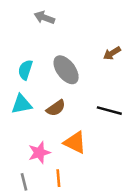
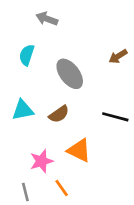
cyan semicircle: (25, 70) -> (27, 55), moved
orange line: (58, 178) -> (62, 188), turned -30

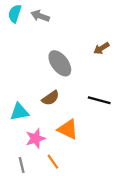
cyan semicircle: (27, 55) -> (15, 14), moved
cyan triangle: (23, 110) -> (19, 112), moved

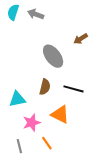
brown arrow: (101, 48) -> (81, 39), moved
brown semicircle: (51, 98) -> (45, 87), turned -42
black line: (99, 100) -> (74, 89), moved

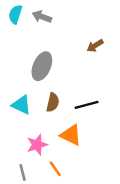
gray ellipse: (53, 56) -> (42, 66), moved, turned 60
black line: (74, 89) -> (87, 105), turned -30
cyan triangle: (17, 99) -> (21, 105), moved, turned 36

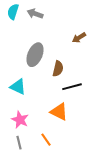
brown semicircle: (53, 102) -> (58, 69), moved
pink star: (37, 145) -> (20, 120), moved, turned -30

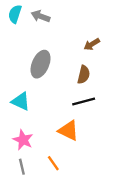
brown semicircle: (58, 69) -> (84, 75), moved

